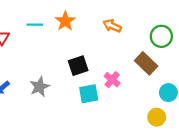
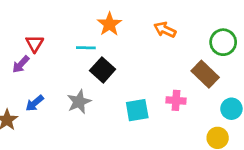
cyan line: (35, 25) -> (86, 48), moved
black square: (78, 66) -> (103, 70), moved, turned -30
pink cross: (112, 80) -> (176, 100), moved, turned -35

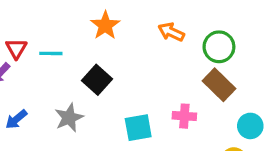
green circle: (223, 42) -> (219, 47), moved
cyan line: (86, 48) -> (51, 53), moved

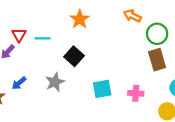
orange arrow: (171, 32) -> (132, 16), moved
brown rectangle: (219, 85) -> (157, 60), turned 30
pink cross: (184, 116) -> (136, 93), moved

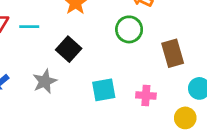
green circle: (157, 34) -> (129, 29), moved

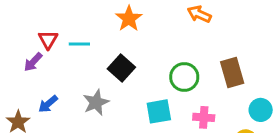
green circle: (129, 29) -> (184, 77), moved

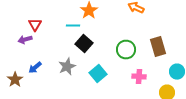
cyan line: (79, 44) -> (73, 26), moved
purple arrow: (33, 62) -> (25, 40), turned 32
cyan square: (159, 111) -> (98, 74), moved, turned -30

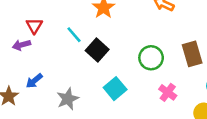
cyan line: (73, 26) -> (74, 35), moved, turned 48
gray star: (67, 67) -> (68, 99), moved
pink cross: (139, 77) -> (168, 92), turned 32

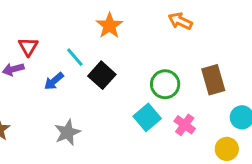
blue arrow: (34, 81) -> (54, 81), moved
cyan square: (115, 89) -> (147, 117), moved

